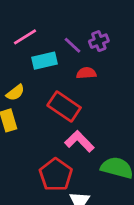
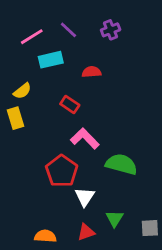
purple cross: (99, 41) -> (111, 30), moved
purple line: (72, 45) -> (68, 30), moved
red rectangle: (64, 106) -> (70, 105), size x0.6

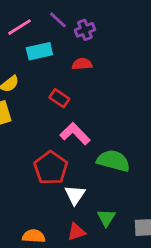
purple cross: (111, 30) -> (85, 30), moved

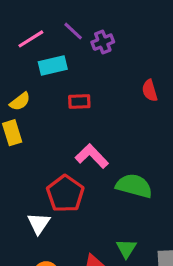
red semicircle: (82, 64) -> (150, 91), moved, turned -102
red rectangle: (59, 98) -> (79, 101), moved, turned -36
white triangle: (75, 195) -> (39, 223), moved

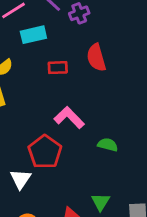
red semicircle: (150, 91) -> (96, 58), moved, size x1.4
green semicircle: (134, 186) -> (108, 145), size x0.6

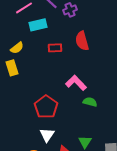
pink L-shape: (69, 118) -> (76, 83), moved
white triangle: (21, 179) -> (47, 135), moved

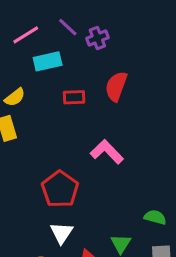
red semicircle: (82, 41) -> (116, 86), turned 36
green semicircle: (90, 102) -> (155, 217), moved

